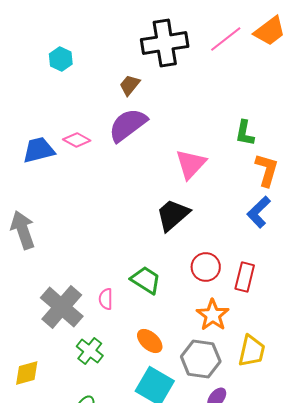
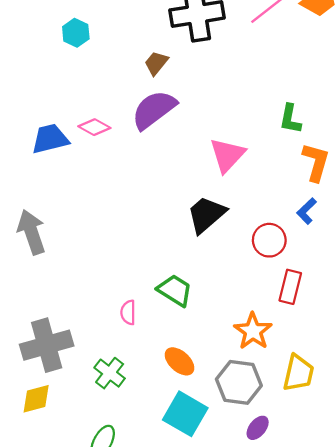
blue L-shape: (259, 212) -> (307, 211), size x0.7
red circle: (206, 267) -> (269, 240), moved
gray cross: (62, 307) -> (47, 345), moved, turned 33

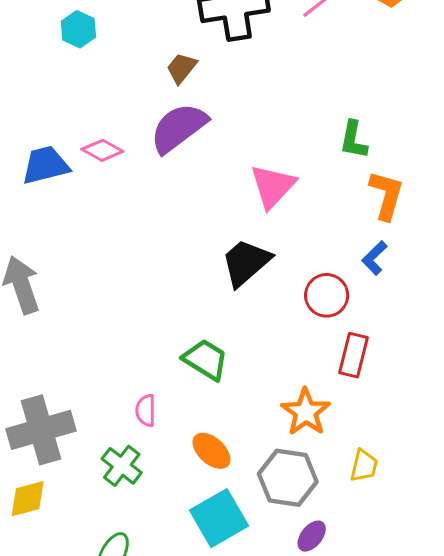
pink semicircle: (128, 312) -> (146, 410), moved
yellow trapezoid: (298, 373) -> (364, 466), size x0.7
cyan square: (185, 414) -> (219, 518), turned 30

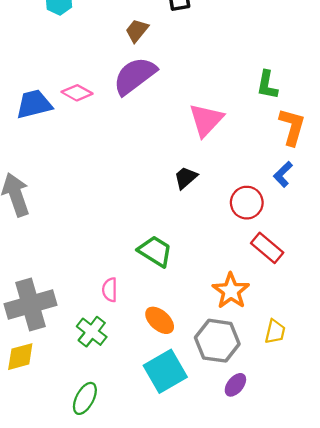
black trapezoid: (246, 262) -> (186, 178), size x0.6
red rectangle: (354, 355) -> (267, 248), turned -64

